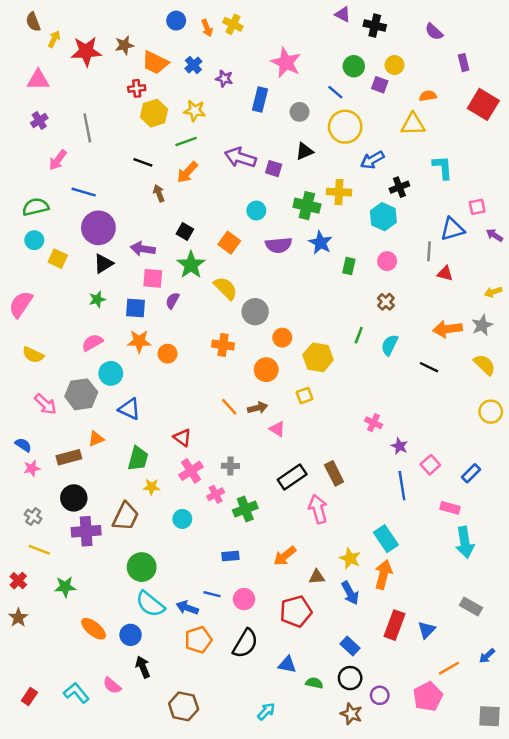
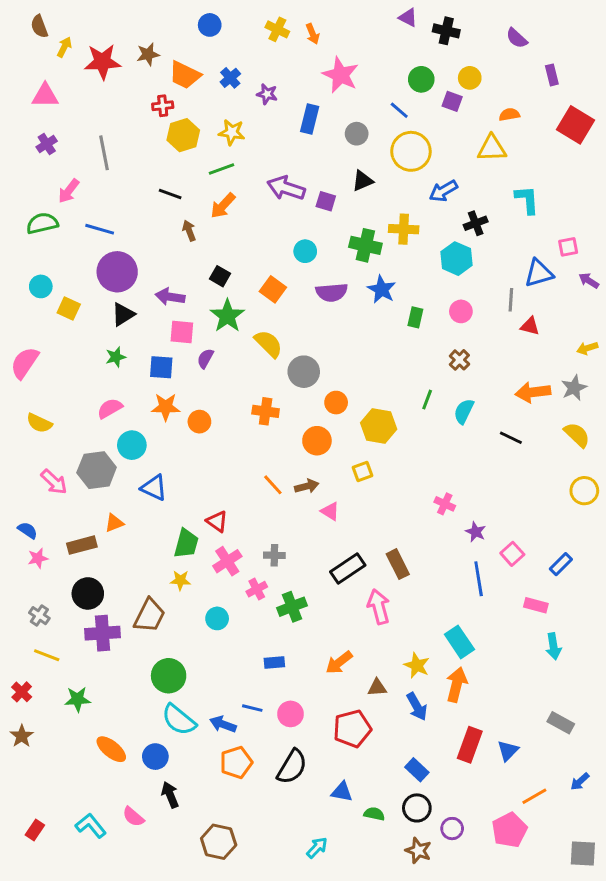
orange arrow: (207, 28) -> (313, 34), moved
green semicircle: (36, 207) -> (42, 223), moved
green trapezoid: (138, 458) -> (186, 544), moved
cyan arrow: (465, 542) -> (553, 646), size x0.7

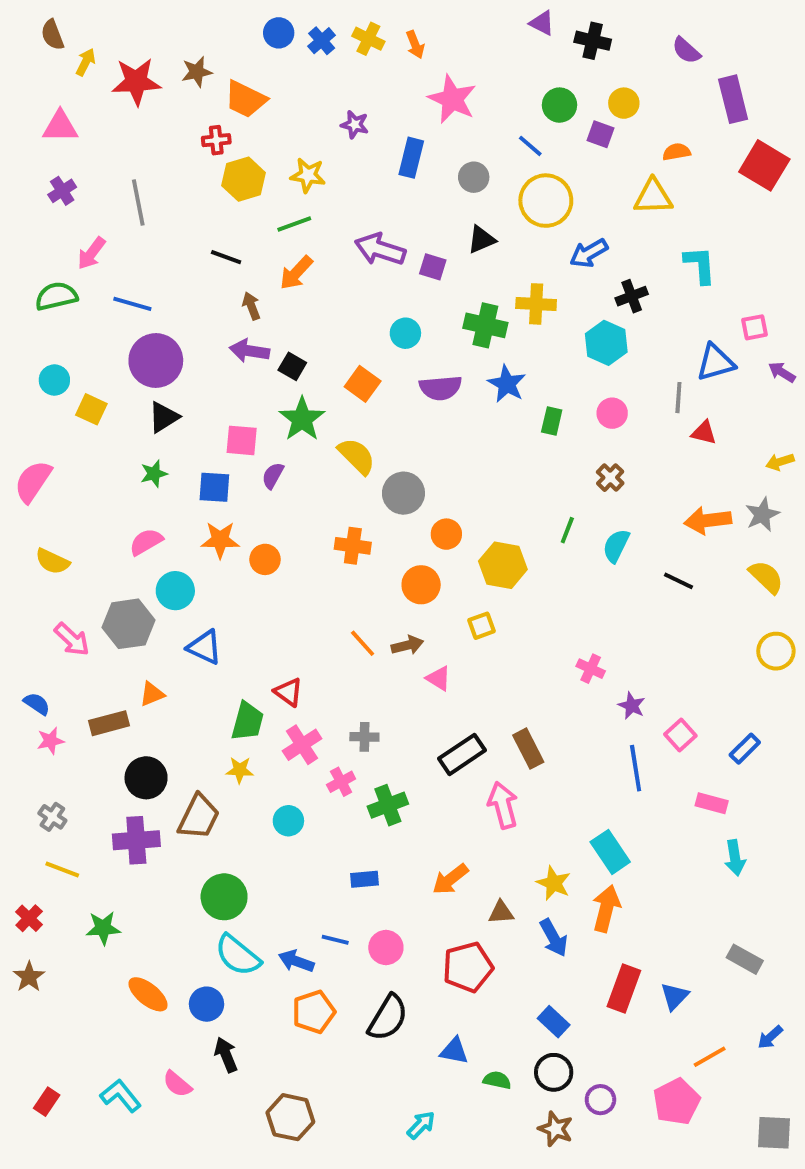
purple rectangle: (552, 75) -> (733, 99), size x1.6
blue cross: (230, 78) -> (322, 41), moved
purple arrow: (170, 297) -> (249, 351), moved
black circle: (88, 593) -> (146, 778), moved

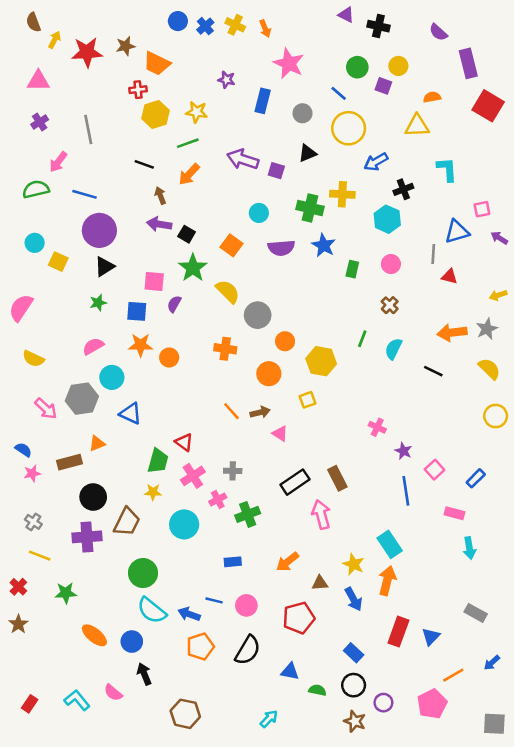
cyan circle: (288, 821) -> (184, 524), size x1.5

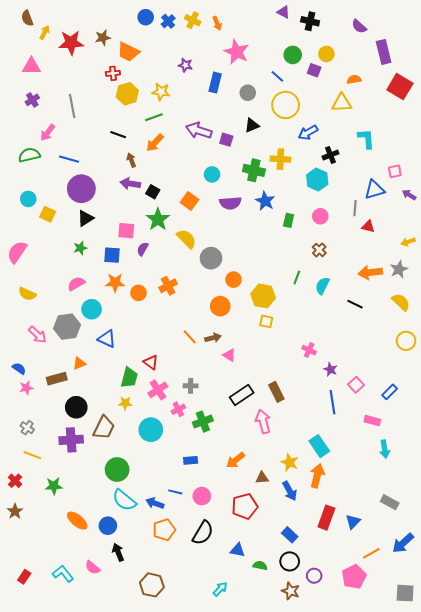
orange cross: (225, 349) -> (168, 286), moved, turned -36
yellow square: (307, 400) -> (266, 321), moved, turned 32
blue arrow: (492, 663) -> (403, 543), size x1.6

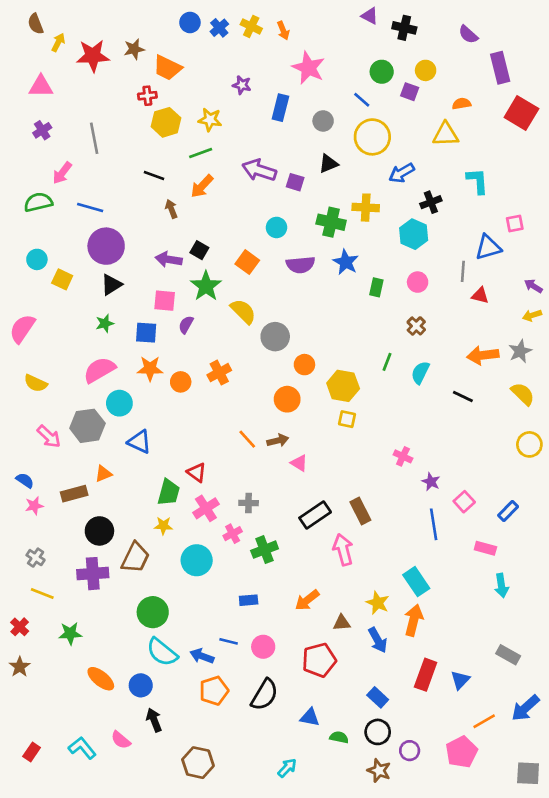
purple arrow: (130, 184) -> (169, 259), moved
purple arrow: (409, 195) -> (533, 286), moved
pink semicircle: (76, 284) -> (99, 370), size x1.4

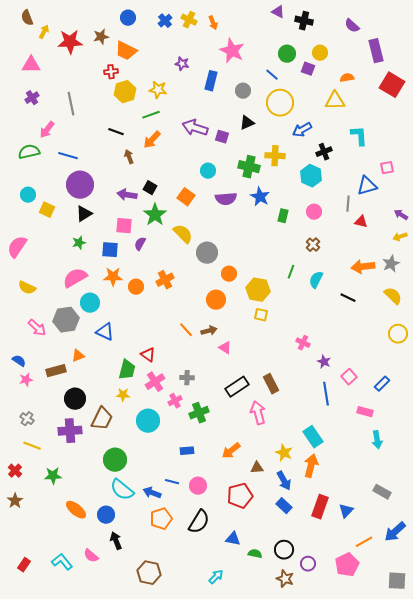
blue circle: (190, 22) -> (128, 18), moved
blue rectangle: (378, 697) -> (284, 506), moved

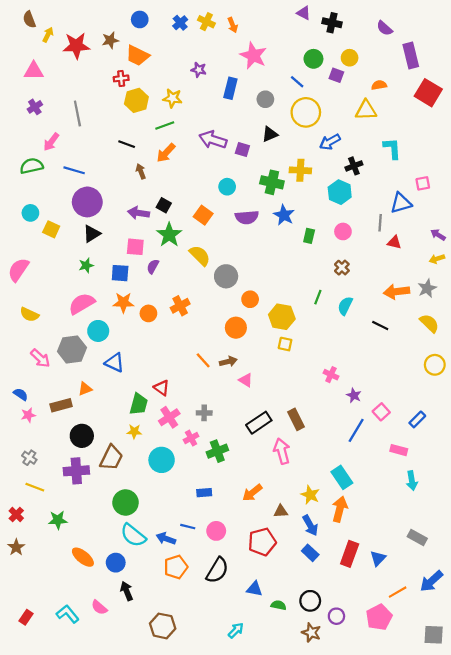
blue line: (326, 394) -> (356, 430), turned 40

